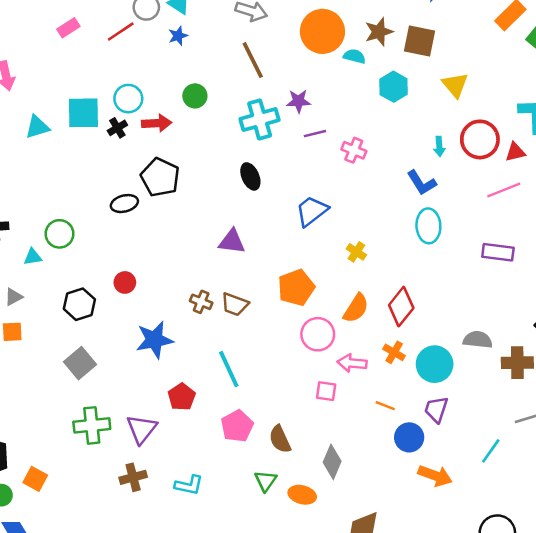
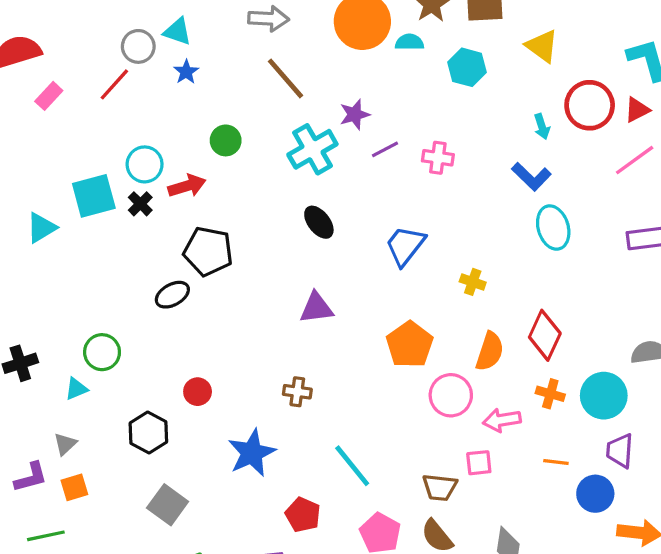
brown trapezoid: (235, 304) -> (440, 487), moved

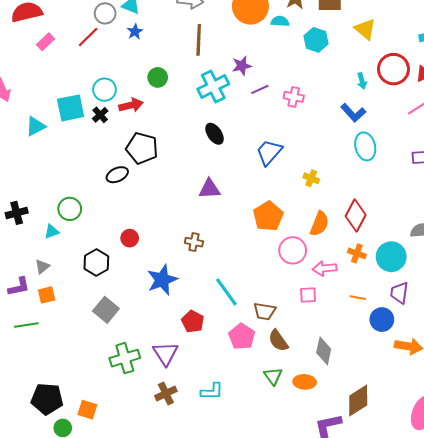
brown line: (286, 78) -> (199, 40), turned 40
brown trapezoid: (440, 487) -> (265, 311), moved

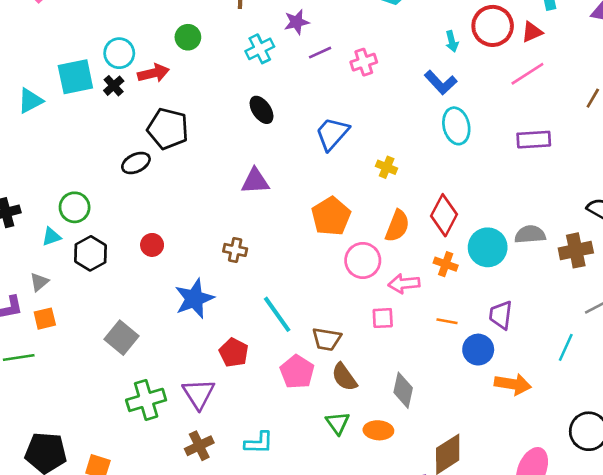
cyan cross: (213, 87) -> (260, 49), size x0.7
pink cross: (294, 97) -> (364, 62), turned -30
cyan circle: (391, 257) -> (488, 247), moved
black hexagon: (96, 262) -> (91, 253), moved

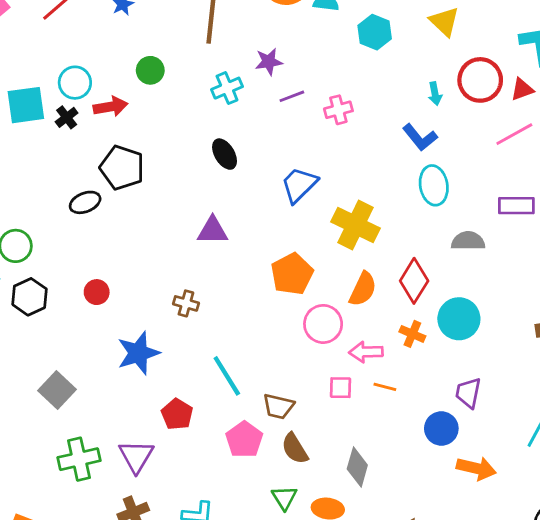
yellow cross: (387, 167) -> (355, 225), size x2.0
gray semicircle: (530, 234) -> (468, 241), moved
orange line: (447, 321) -> (385, 387), moved

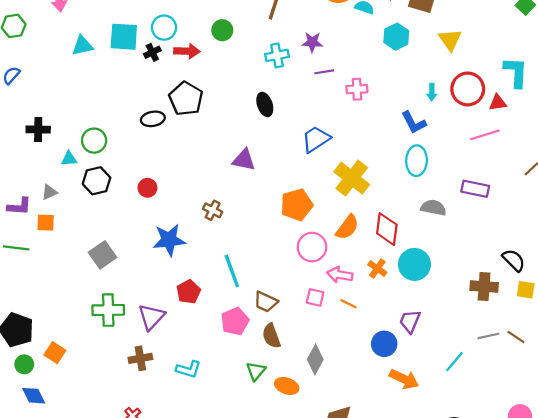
red diamond: (414, 281) -> (387, 229), turned -36

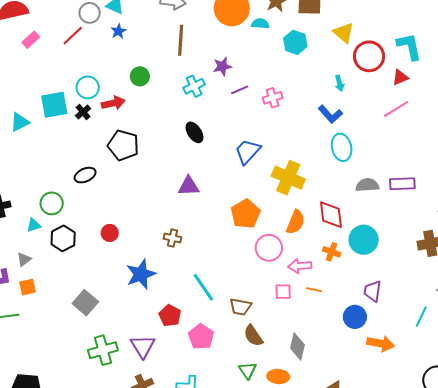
red circle: (468, 89) -> (369, 56), moved
black ellipse: (153, 119) -> (85, 175), moved
purple rectangle: (475, 189) -> (402, 184), moved
pink pentagon: (235, 321) -> (201, 337), moved

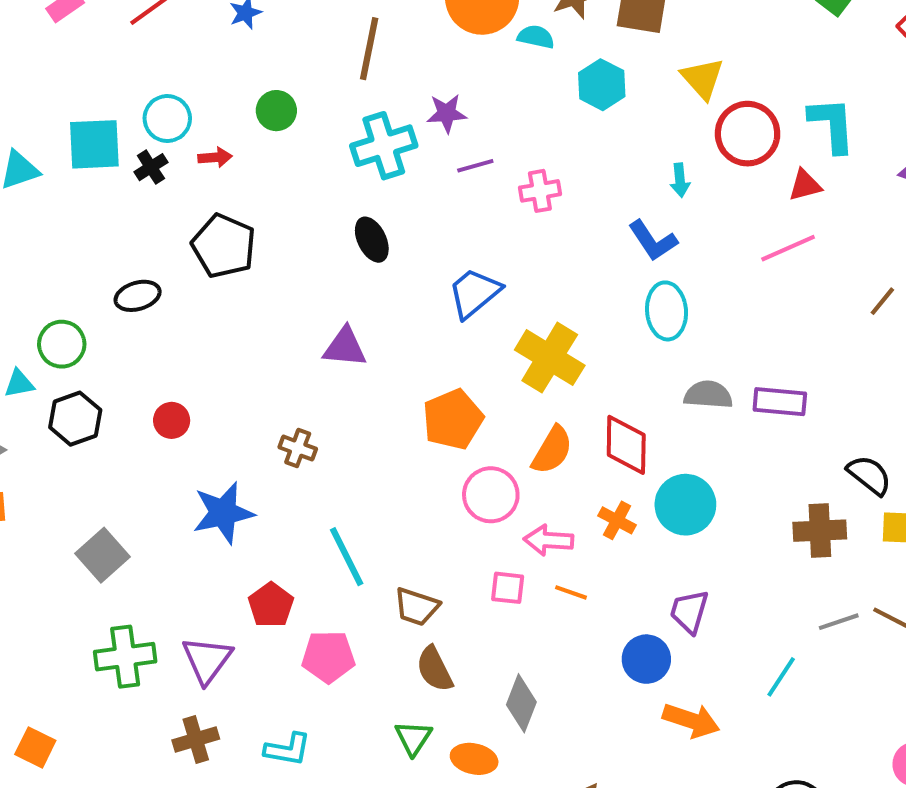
cyan cross: (194, 86) -> (384, 146), size x1.4
red arrow: (113, 103) -> (215, 157), size x0.7
pink pentagon: (201, 337) -> (328, 657), turned 30

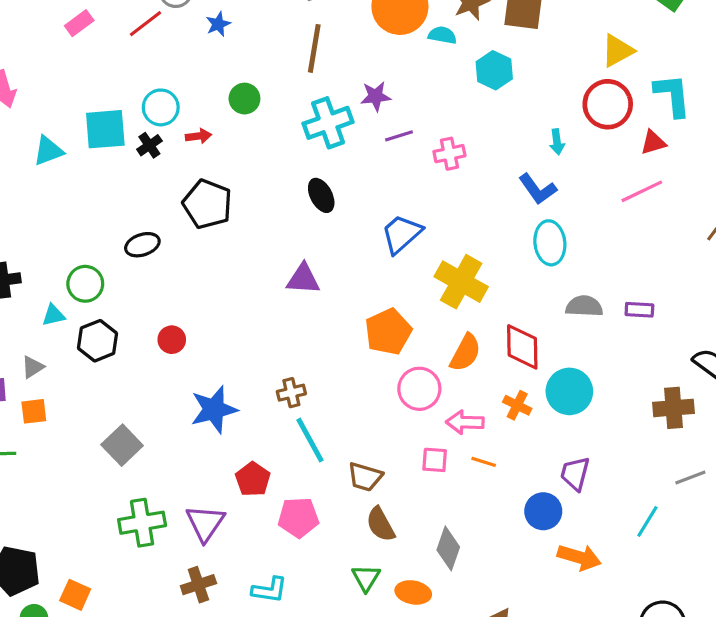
yellow triangle: (703, 78) -> (618, 51), moved, turned 45
purple rectangle: (780, 402) -> (639, 310), size x0.7
brown cross: (298, 448) -> (291, 393), moved, turned -32

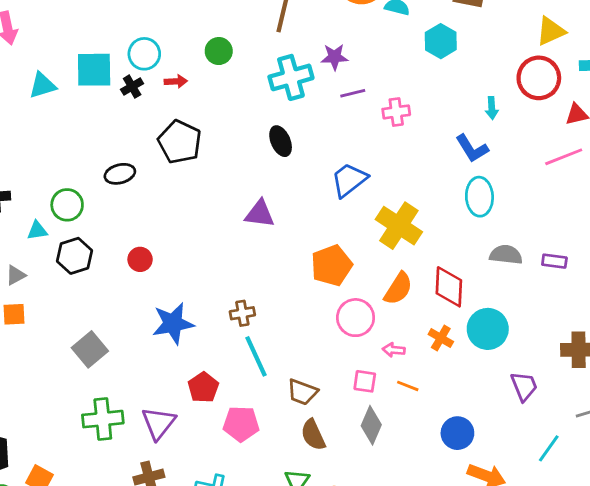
pink arrow: (465, 422) -> (394, 350), size x0.7
purple trapezoid: (575, 474) -> (524, 386), moved, turned 140
gray diamond: (448, 548) -> (371, 425), moved

